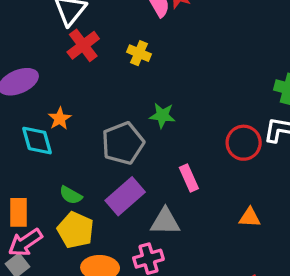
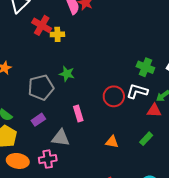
red cross: (83, 45) -> (42, 25), moved, turned -30
yellow cross: (139, 53) -> (57, 34), turned -32
purple rectangle: (125, 196) -> (38, 120), size x0.6

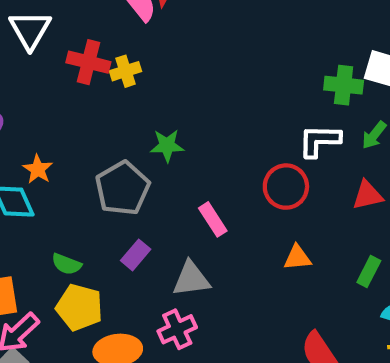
green cross: (145, 67) -> (344, 85), moved
red circle: (114, 96) -> (286, 187), moved
red triangle: (154, 111) -> (367, 195), moved
green rectangle: (146, 139) -> (369, 272), moved

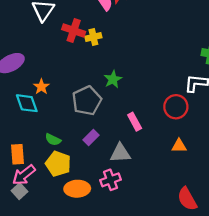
green star: (167, 146) -> (113, 79), turned -30

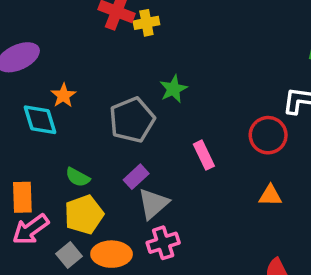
gray triangle: (120, 153) -> (153, 204), moved, turned -40
yellow pentagon: (58, 164) -> (84, 215), turned 30
gray square: (19, 191) -> (69, 255), moved

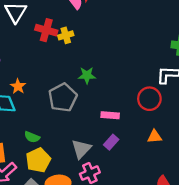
green star: (173, 89) -> (87, 75), turned 30
pink rectangle: (204, 155) -> (110, 115), turned -54
purple rectangle: (136, 177) -> (111, 142), moved

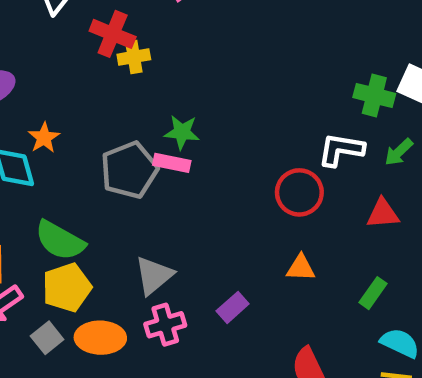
yellow cross: (66, 35) -> (134, 57), moved
pink rectangle: (110, 115) -> (172, 163), moved
green semicircle: (32, 137) -> (60, 241), size x1.6
purple rectangle: (111, 142) -> (233, 307), moved

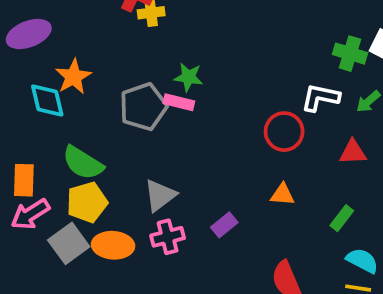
orange star: (44, 138) -> (73, 77), size x1.4
gray square: (47, 338) -> (69, 243), size x1.5

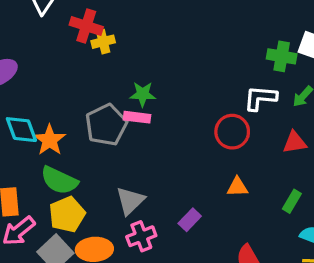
orange star: (73, 77) -> (50, 140), moved

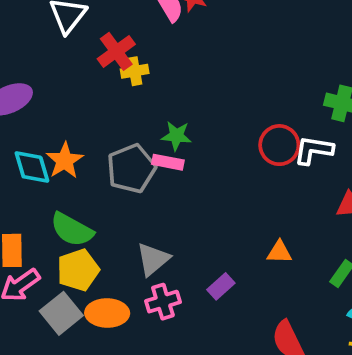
red cross: (86, 26) -> (116, 51), turned 32
red circle: (232, 132) -> (279, 145), moved
orange star: (50, 140) -> (65, 161), moved

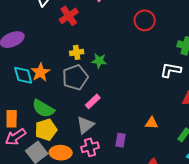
yellow cross: (135, 71) -> (77, 52), moved
red circle: (279, 145) -> (145, 20), moved
pink rectangle: (168, 162) -> (93, 101), moved, turned -56
purple rectangle: (221, 286) -> (120, 140), turned -40

